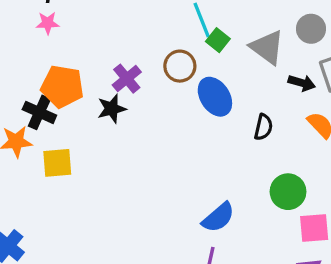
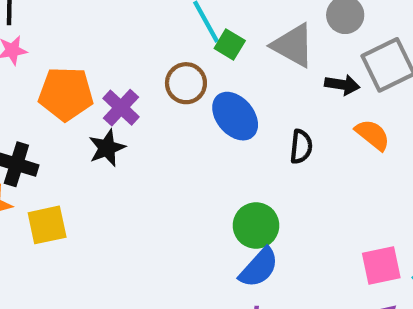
orange pentagon: (62, 87) -> (66, 94), moved
green circle: (288, 192) -> (256, 225), moved

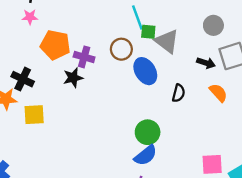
green square: (230, 44) -> (148, 32), turned -35
gray triangle: (293, 45) -> (167, 41), moved
purple cross: (121, 108) -> (84, 57), turned -36

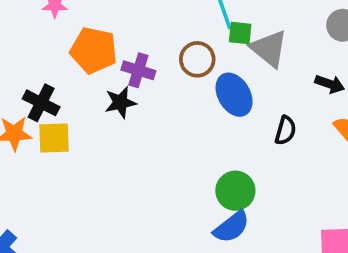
yellow square: (34, 115) -> (54, 138), moved

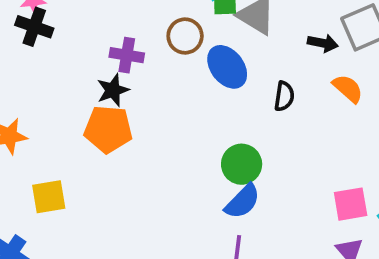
orange pentagon: (94, 50) -> (108, 129), moved
black cross: (41, 103) -> (34, 27), moved
yellow square: (54, 138) -> (49, 197), moved

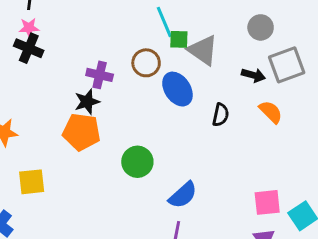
green circle: (242, 164) -> (137, 162), moved

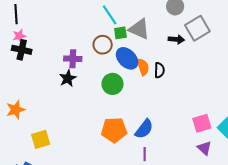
green square: (179, 39) -> (120, 33), moved
orange semicircle: (271, 112) -> (143, 67), moved, turned 36
orange pentagon: (81, 132) -> (114, 130), moved
green circle: (137, 162) -> (113, 84), moved

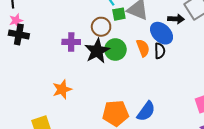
blue ellipse: (127, 58) -> (162, 33), moved
black star: (68, 78) -> (97, 51), moved, size x1.4
green circle: (113, 84) -> (115, 50), moved
orange star: (16, 110) -> (62, 89), moved

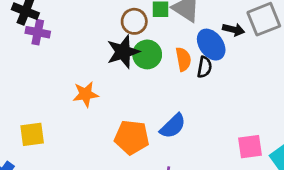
purple cross: (71, 42) -> (38, 32), moved
orange star: (62, 89) -> (86, 94), moved
blue semicircle: (146, 111) -> (173, 126), moved

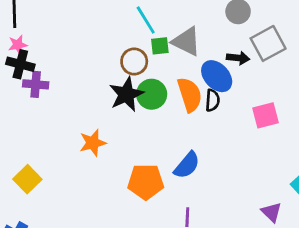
orange semicircle: (183, 59) -> (190, 95), size x1.4
yellow square: (32, 134) -> (27, 179), moved, turned -30
pink square: (250, 147) -> (265, 115), moved

